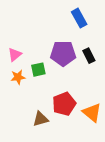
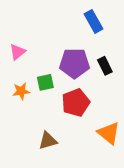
pink triangle: (15, 55) -> (17, 52), moved
red pentagon: (64, 104) -> (76, 103), moved

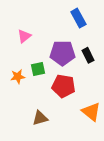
pink triangle: (17, 52) -> (24, 36), moved
red pentagon: (76, 103) -> (64, 86), turned 30

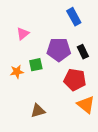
red pentagon: (64, 86) -> (75, 80), moved

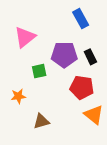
pink triangle: (23, 34) -> (25, 37), size x1.5
orange star: (17, 72) -> (18, 96), moved

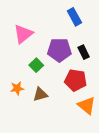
green square: (39, 71) -> (36, 65), turned -32
brown triangle: (41, 121) -> (40, 94), moved

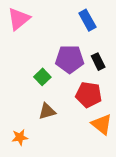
pink triangle: (23, 34) -> (19, 19), moved
orange star: (17, 88) -> (20, 137), moved

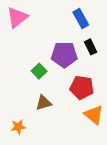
black rectangle: (98, 62) -> (91, 47), moved

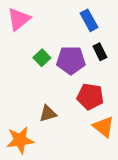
green square: (39, 71) -> (42, 58), moved
orange star: (18, 127) -> (20, 140), size x1.6

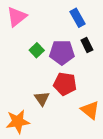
red pentagon: (90, 97) -> (65, 84), moved
brown triangle: (48, 113) -> (42, 99), turned -49

